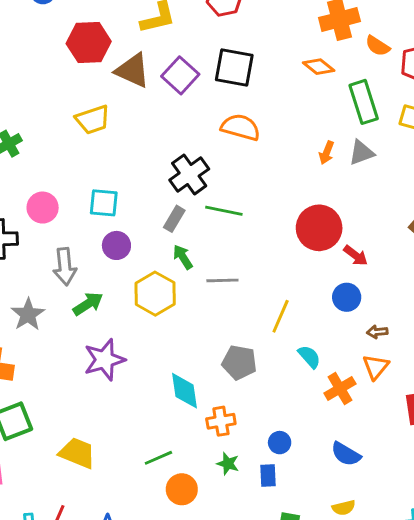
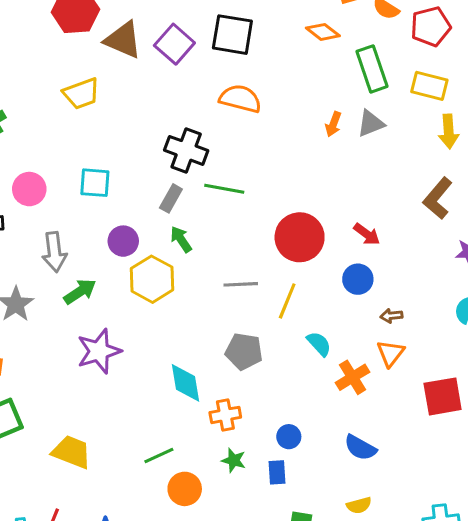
black cross: (189, 174) -> (186, 150), turned -33
red circle: (319, 228) -> (300, 237), moved
purple circle: (116, 245) -> (123, 241), moved
gray line: (222, 280) -> (241, 284), moved

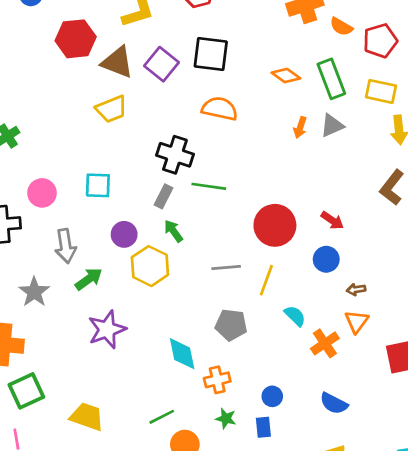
orange diamond: (323, 32) -> (286, 76), moved
yellow trapezoid: (81, 94) -> (111, 109), moved

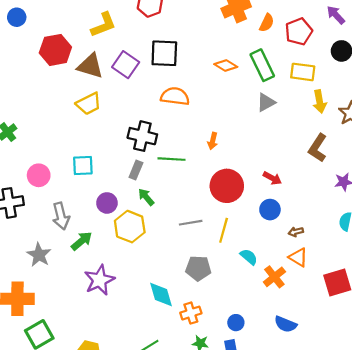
orange semicircle: (341, 27) -> (267, 23), turned -90
orange arrow: (300, 127) -> (213, 141), moved
orange triangle: (357, 322) -> (298, 257), turned -30

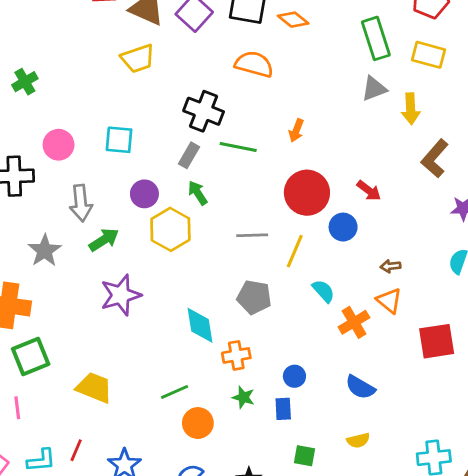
orange diamond: (226, 66) -> (293, 20), moved
yellow arrow: (320, 101) -> (411, 109), moved
blue circle: (270, 210) -> (343, 227), moved

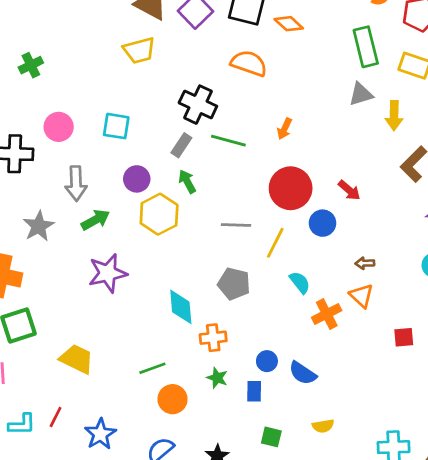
red square: (437, 341) -> (404, 337), size x0.6
blue semicircle: (360, 387) -> (303, 373), moved

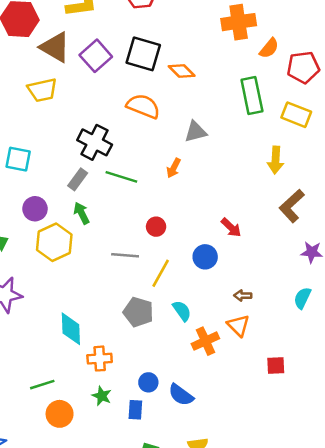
gray triangle: (361, 94) -> (196, 132), moved
red circle: (291, 188) -> (156, 227), moved, size x0.5
gray pentagon: (234, 284) -> (138, 312), moved

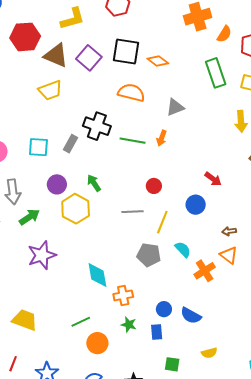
green line: (121, 177) -> (133, 141), moved
gray rectangle: (78, 179) -> (71, 144), moved

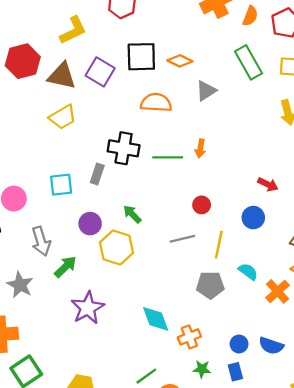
gray triangle: (175, 107) -> (206, 91), moved

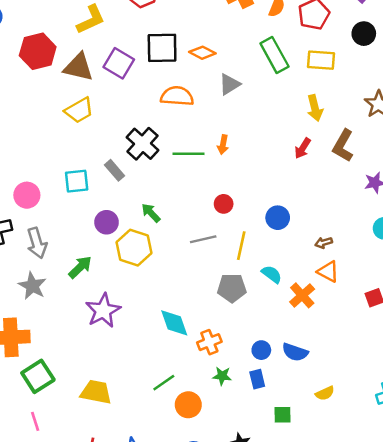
black cross: (124, 148) -> (142, 144), turned 32
gray rectangle: (97, 174) -> (114, 170), turned -60
red arrow: (268, 184) -> (303, 148), moved, turned 96
gray arrow: (41, 241) -> (37, 243), moved

